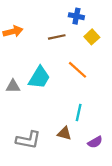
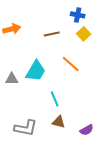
blue cross: (76, 16) -> (78, 15), moved
cyan line: (79, 113) -> (55, 99), moved, turned -35

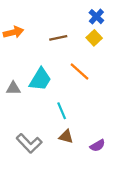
blue cross: (78, 15) -> (96, 17), moved, turned 32
gray L-shape: (26, 128) -> (29, 143), turned 35

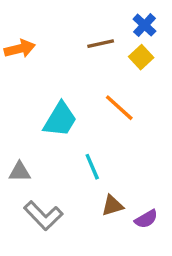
brown line: (58, 38) -> (101, 44), moved
gray triangle: (13, 88) -> (20, 172), moved
brown triangle: (66, 137) -> (112, 206), moved, turned -32

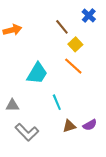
brown line: (101, 44) -> (62, 27), turned 63
yellow square: (141, 57) -> (75, 44), moved
purple semicircle: (146, 219) -> (90, 125), moved

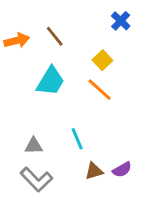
brown line: (62, 27) -> (55, 36), moved
cyan trapezoid: (37, 73) -> (50, 81), moved
gray triangle: (12, 105) -> (34, 146), moved

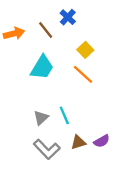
blue cross: (121, 21) -> (68, 17), moved
gray triangle: (34, 146) -> (41, 118), moved, turned -42
gray L-shape: (36, 179) -> (47, 149), moved

